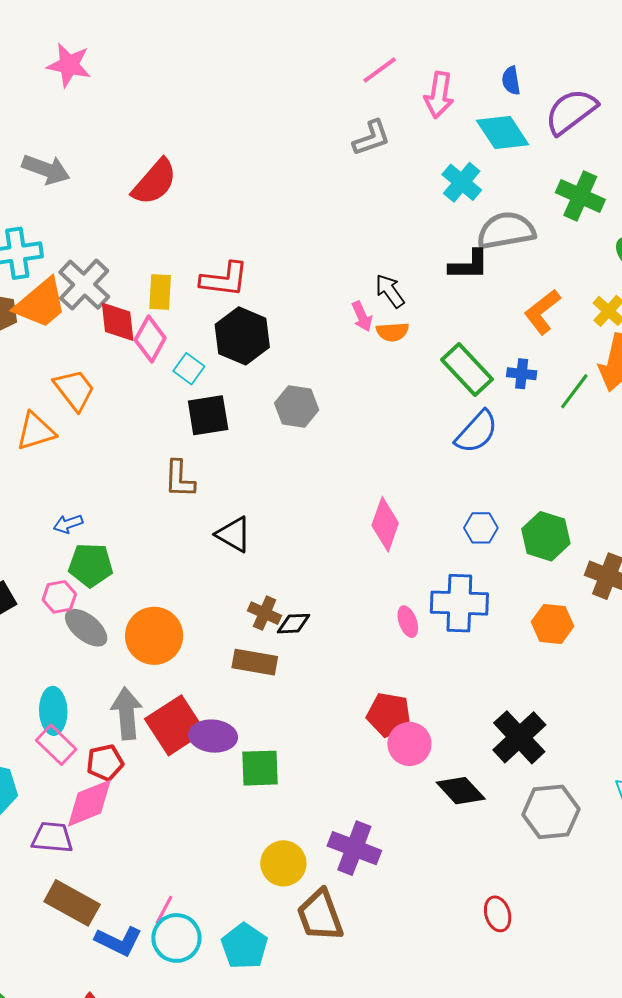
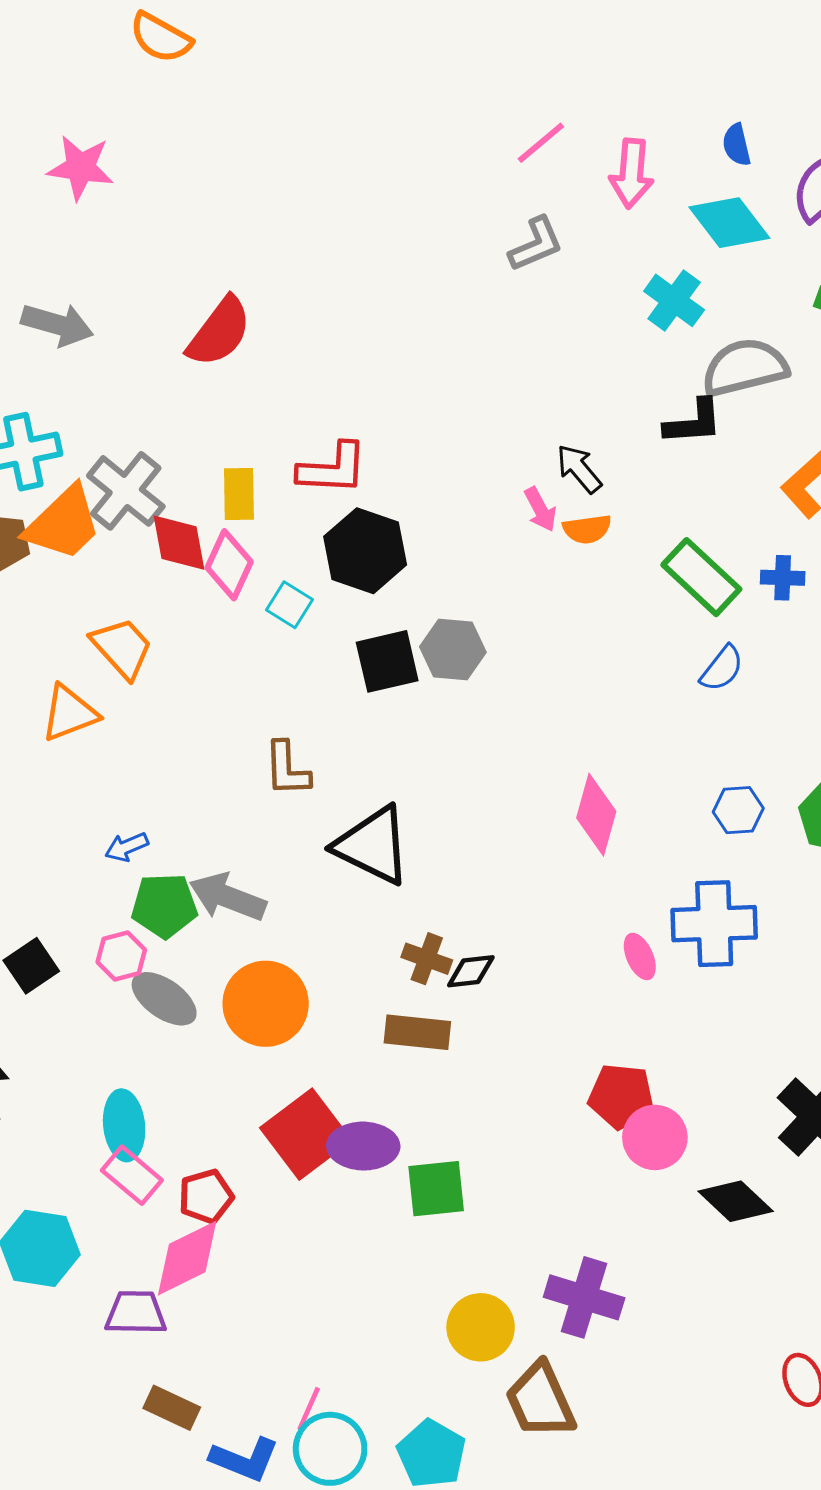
black square: (208, 415) -> (387, 661), moved
blue semicircle: (477, 432) -> (722, 669), size x0.7
black triangle: (234, 534) -> (373, 846), size x1.5
gray arrow: (127, 713) -> (228, 897), moved, turned -60
brown rectangle: (72, 903) -> (172, 1408), size x0.7

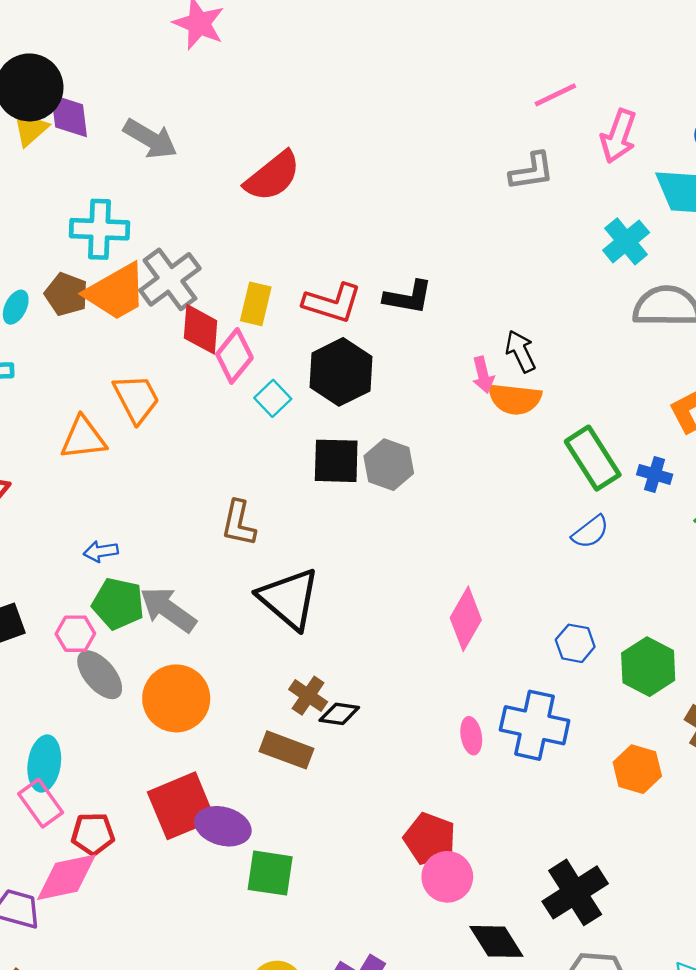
black L-shape: (693, 422) -> (408, 297), moved
orange semicircle: (587, 529) -> (515, 399), size x1.4

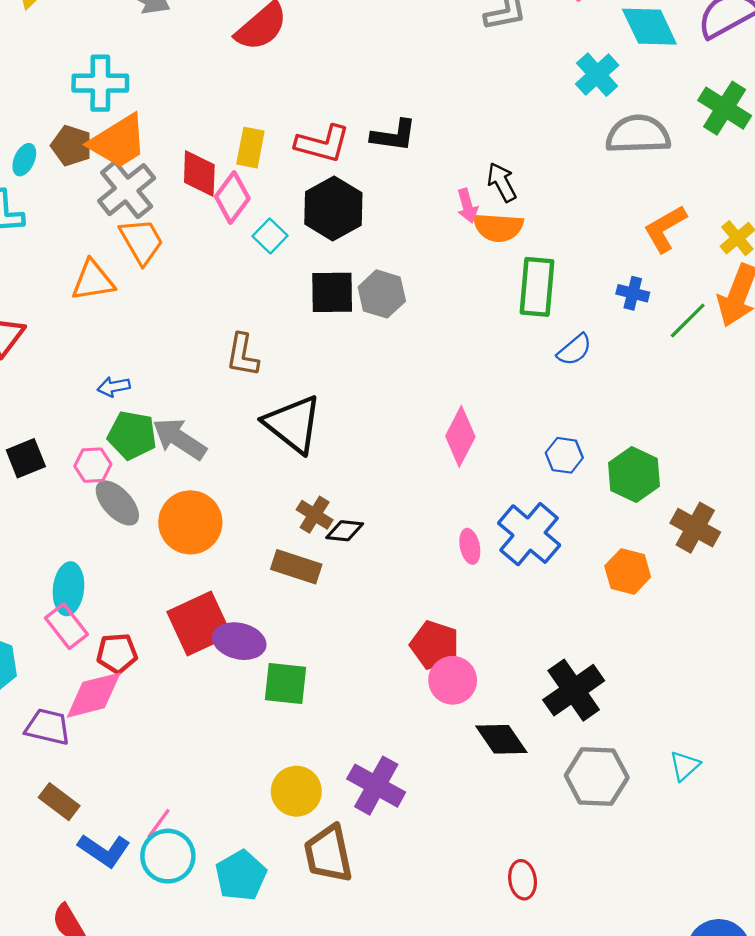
gray cross: (170, 279) -> (127, 190), moved
green rectangle: (593, 458) -> (537, 287), moved, turned 40
blue cross: (535, 725) -> (529, 534), turned 30

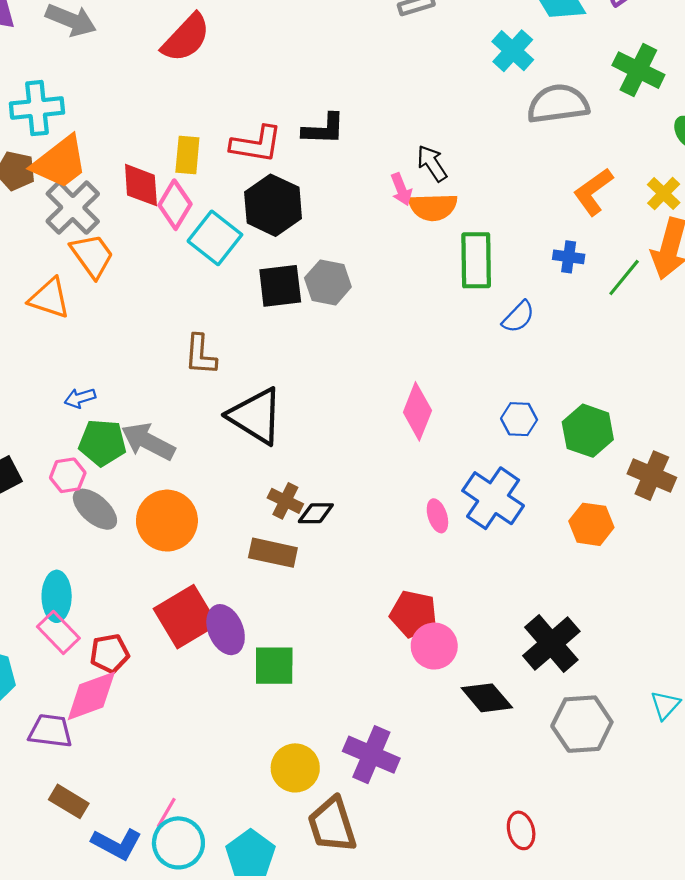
cyan square: (270, 236) -> (215, 238), size x1.6
orange triangle: (93, 281) -> (49, 298), turned 33
purple ellipse: (239, 641) -> (226, 630), turned 60

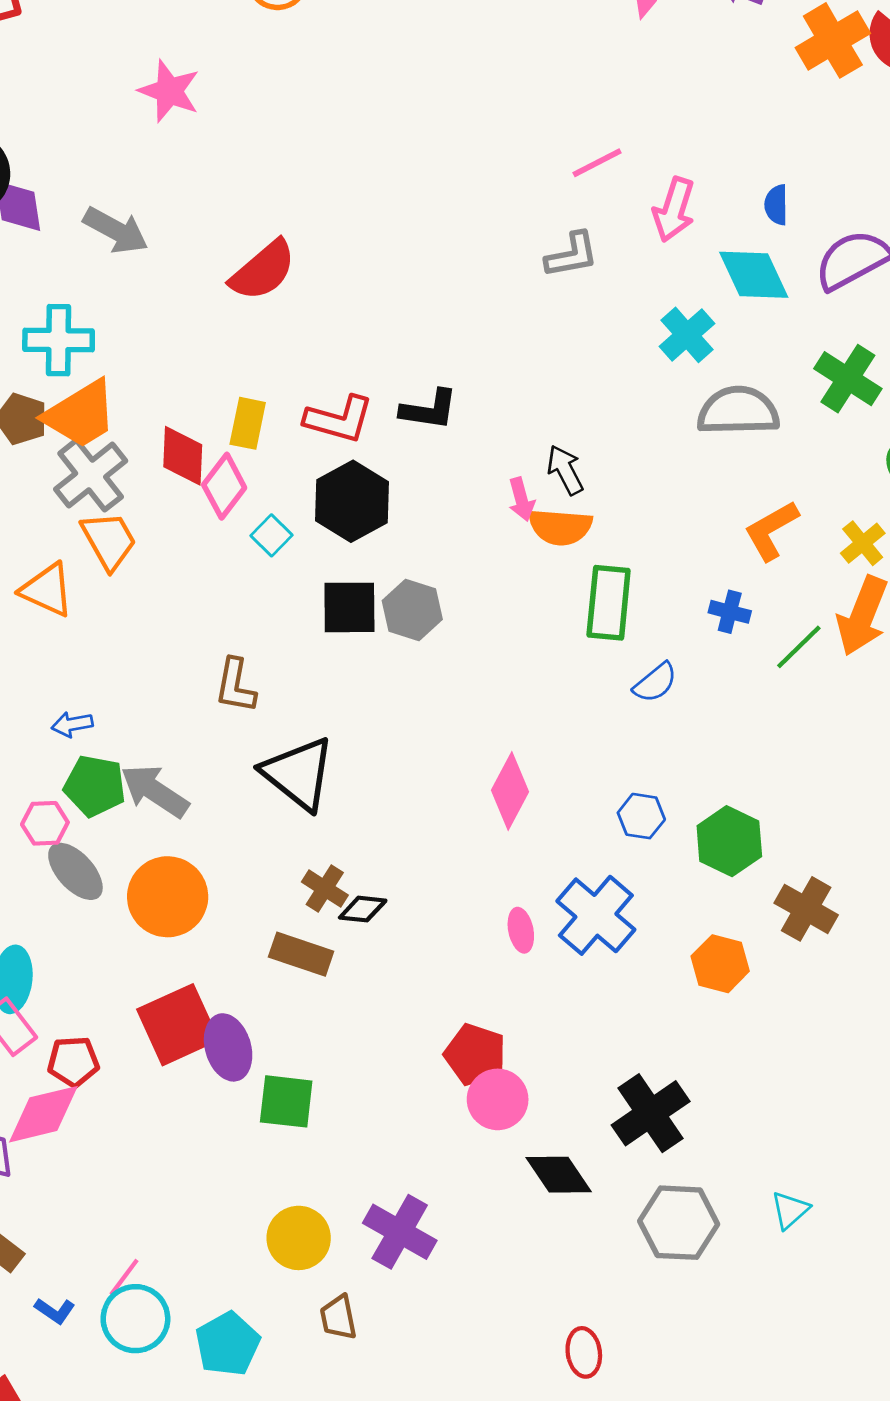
cyan square: (215, 238) -> (271, 535), size x0.6
brown trapezoid: (332, 825) -> (338, 1317), size x0.6
blue L-shape: (117, 844) -> (55, 1311), size x0.6

